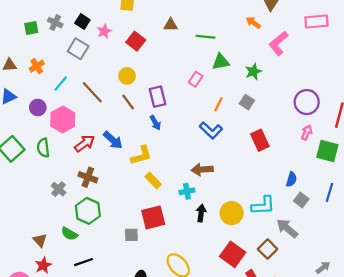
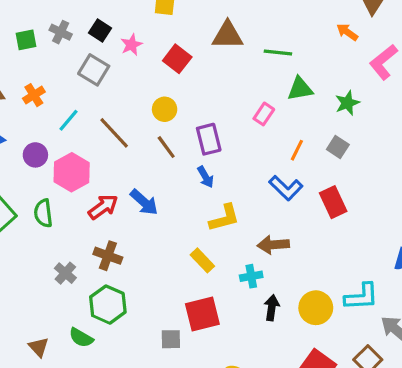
brown triangle: (171, 25) -> (228, 35), size x1.5
red rectangle: (260, 140) -> (333, 202), moved
yellow L-shape: (141, 155) -> (224, 218), moved

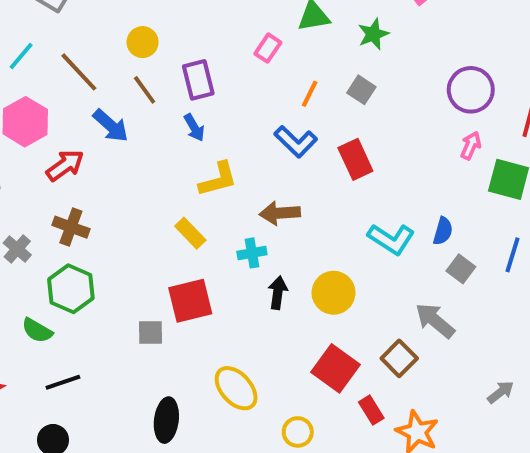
blue arrow: (144, 202) -> (111, 126), moved
cyan L-shape: (361, 297) -> (391, 239), moved, turned 36

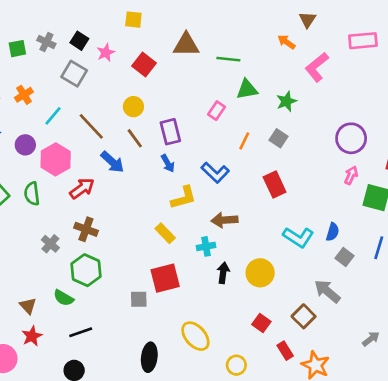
blue L-shape: (296, 142) -> (215, 173), moved
red square: (336, 368) -> (261, 323), size x0.6

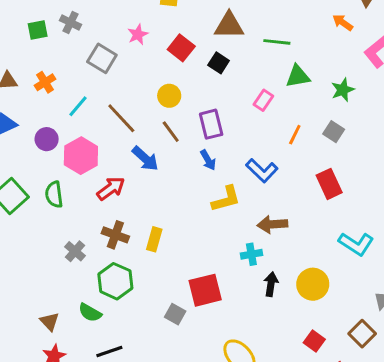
black square: (79, 41) -> (219, 63), moved
yellow rectangle: (165, 233) -> (154, 239), moved, turned 60
gray square: (139, 299) -> (175, 314), turned 30

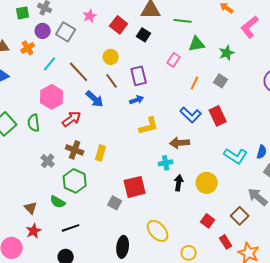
purple circle: (47, 139) -> (43, 31), moved
blue arrow: (208, 160) -> (137, 100), turned -80
blue L-shape: (262, 171) -> (191, 115), moved

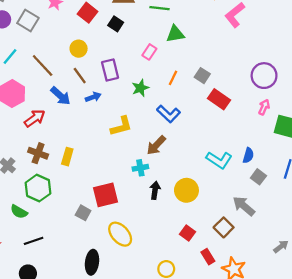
green star: (227, 53) -> (140, 88), moved
blue arrow: (137, 100) -> (93, 97), moved
red rectangle: (218, 116) -> (219, 99), moved, turned -30
brown arrow: (180, 143) -> (156, 145), turned -42
yellow ellipse: (158, 231) -> (120, 234), moved

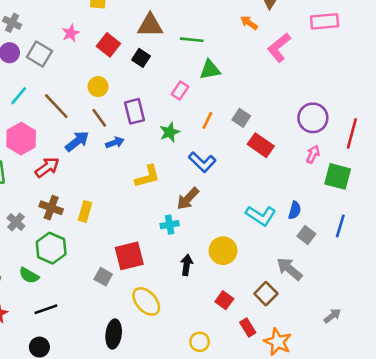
blue arrow: (61, 96) -> (77, 141), turned -80
black arrow: (155, 190) -> (187, 265), moved

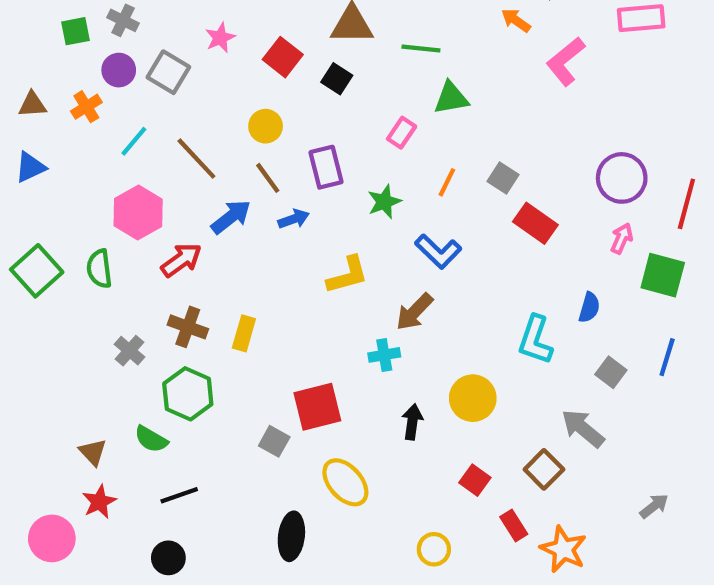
blue semicircle: (295, 210) -> (589, 307), moved
cyan L-shape: (261, 216) -> (535, 340), turned 76

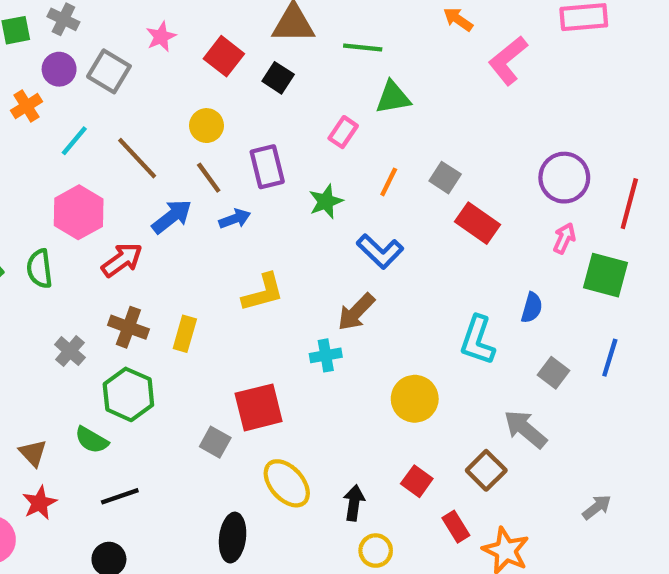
yellow L-shape: (348, 275) -> (263, 293), moved
black arrow: (412, 422) -> (354, 503), moved

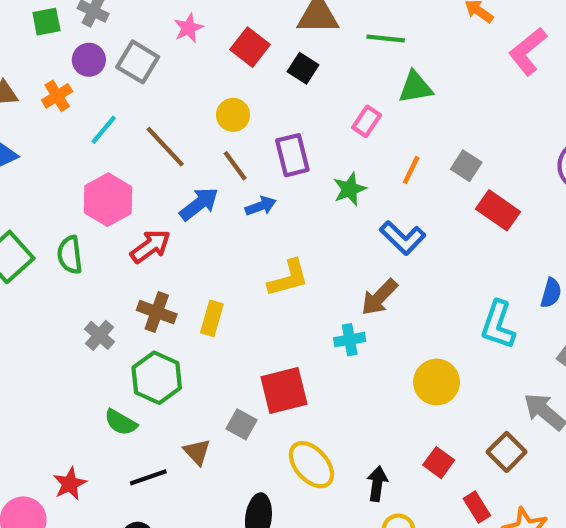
brown triangle: (33, 453) -> (197, 452), moved

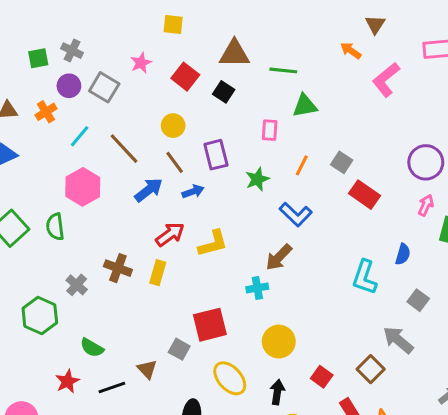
pink rectangle: (367, 121) -> (270, 130), turned -30
red arrow: (150, 246) -> (170, 234), moved
green hexagon: (157, 378) -> (40, 316), moved
yellow circle: (437, 382) -> (279, 342), moved
red star: (70, 484) -> (67, 381), moved

